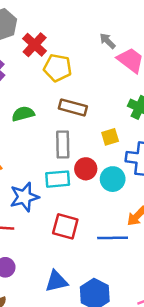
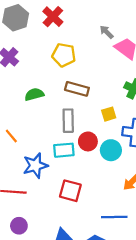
red cross: (35, 45) -> (53, 17), moved
blue line: (113, 238) -> (114, 217), moved

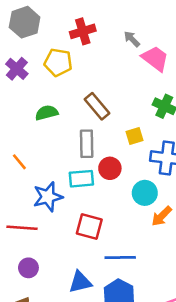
red cross: (53, 17) -> (83, 31), moved, turned 30
yellow pentagon: (64, 55) -> (58, 62), moved
brown rectangle: (77, 89) -> (97, 106), turned 35
cyan circle: (111, 150) -> (145, 193), moved
blue line: (114, 217) -> (120, 258), moved

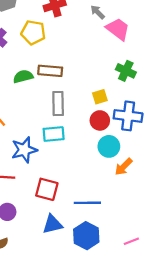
brown rectangle: (97, 106) -> (50, 71), moved, turned -45
red circle: (110, 168) -> (100, 120), moved
red square: (89, 226) -> (47, 189), moved

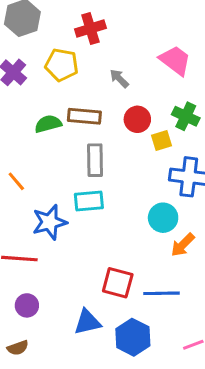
gray arrow: (98, 12) -> (119, 78), moved
yellow square: (100, 97) -> (162, 140), moved
red circle: (100, 120) -> (137, 119), moved
red square: (47, 189) -> (118, 283), moved
blue line: (87, 203) -> (162, 293), moved

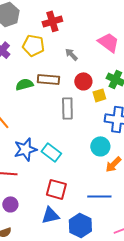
gray rectangle: (95, 160) -> (67, 108), moved
cyan rectangle: (89, 201) -> (51, 152), moved, turned 42
red square: (118, 283) -> (56, 189), moved

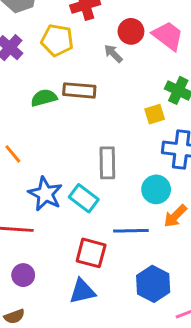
red circle: (83, 81) -> (131, 31), moved
gray rectangle: (67, 108) -> (107, 163), moved
blue star: (25, 149) -> (45, 194), turned -30
blue line: (99, 196) -> (131, 231), moved
blue hexagon: (80, 225) -> (153, 284), moved

